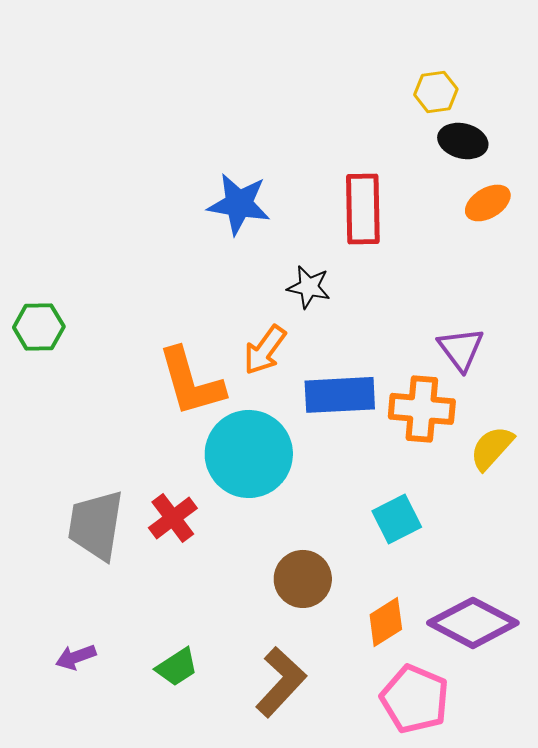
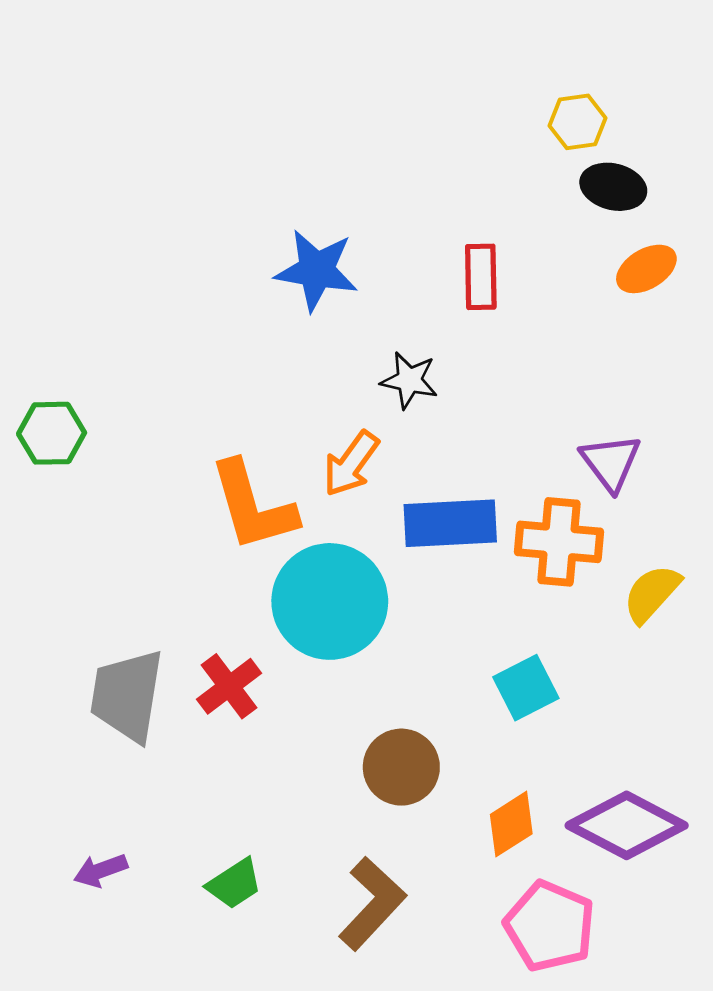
red rectangle: (363, 209) -> (481, 277), size x0.7

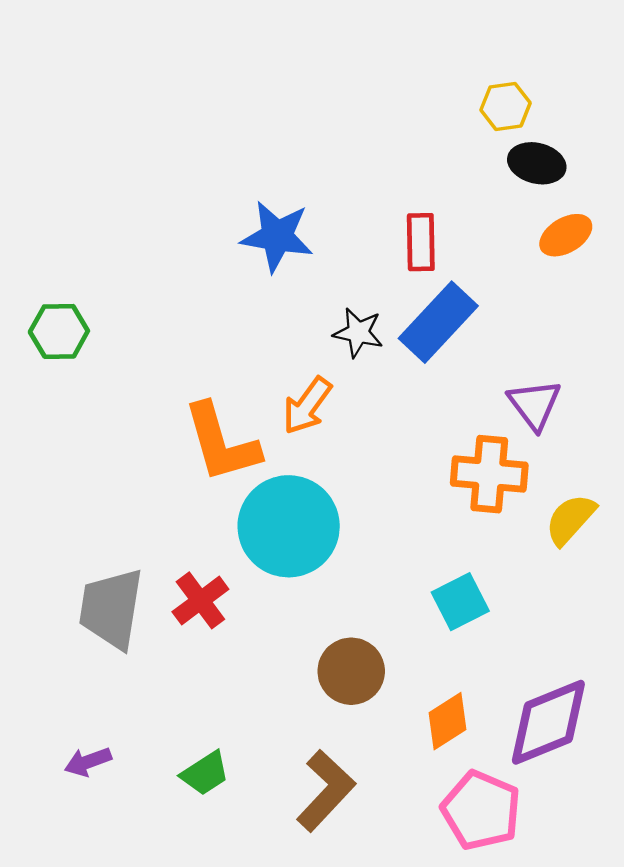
green hexagon: (52, 433) -> (59, 331), moved
blue rectangle: (450, 523) -> (438, 322), moved, turned -44
purple diamond: (627, 825) -> (548, 722), turned -50

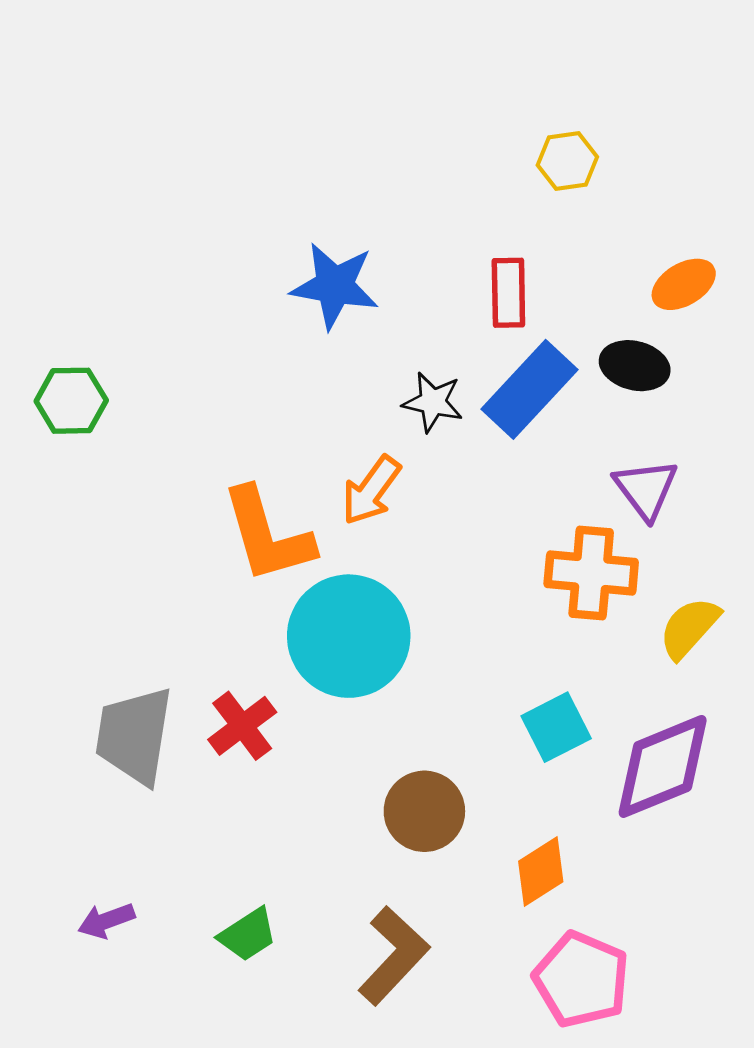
yellow hexagon: (505, 106) -> (567, 161), moved
black ellipse: (537, 163) -> (635, 366), moved
purple diamond: (548, 722) -> (663, 766), moved

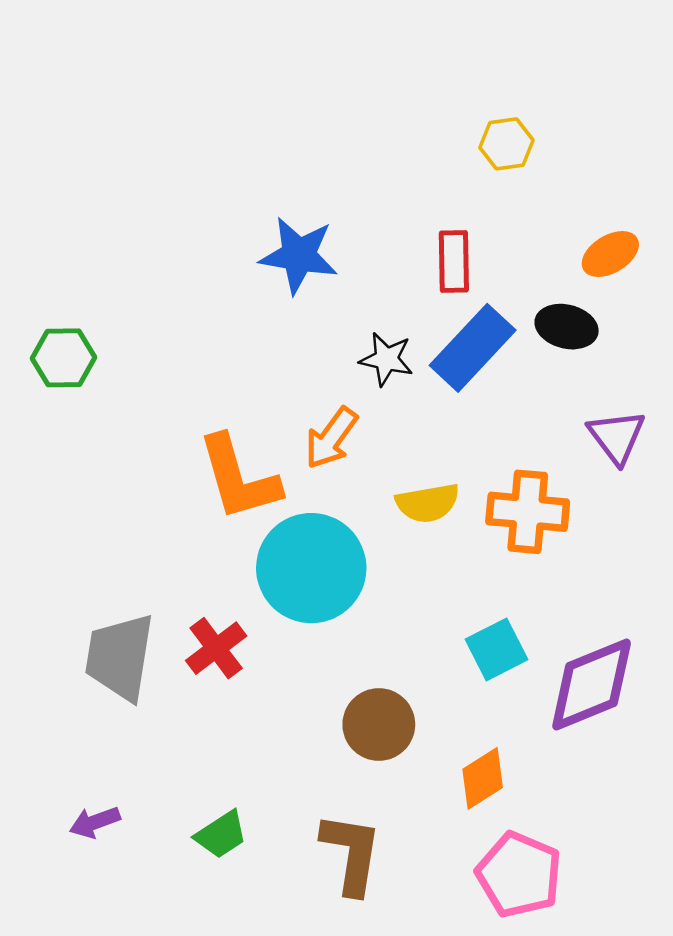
purple triangle: (646, 489) -> (617, 437), moved
yellow semicircle: (689, 628) -> (428, 503), moved, turned -142
brown L-shape: (394, 956) -> (351, 853), turned -34

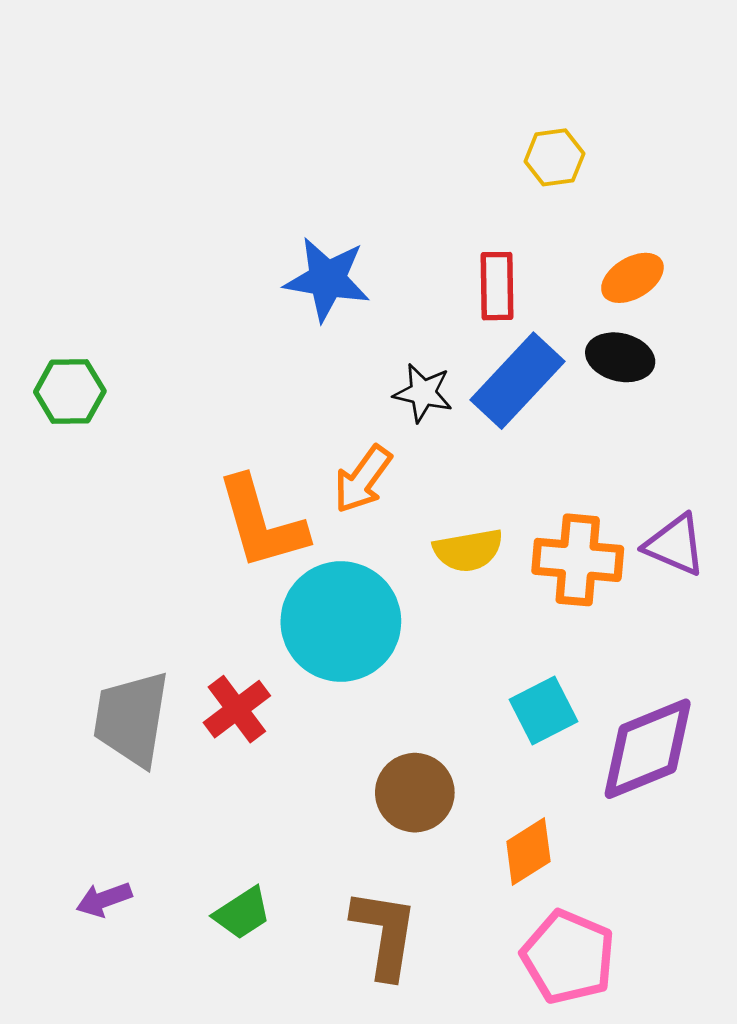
orange ellipse: (610, 254) -> (632, 278), moved
purple triangle: (617, 437) -> (675, 545), moved, turned -30

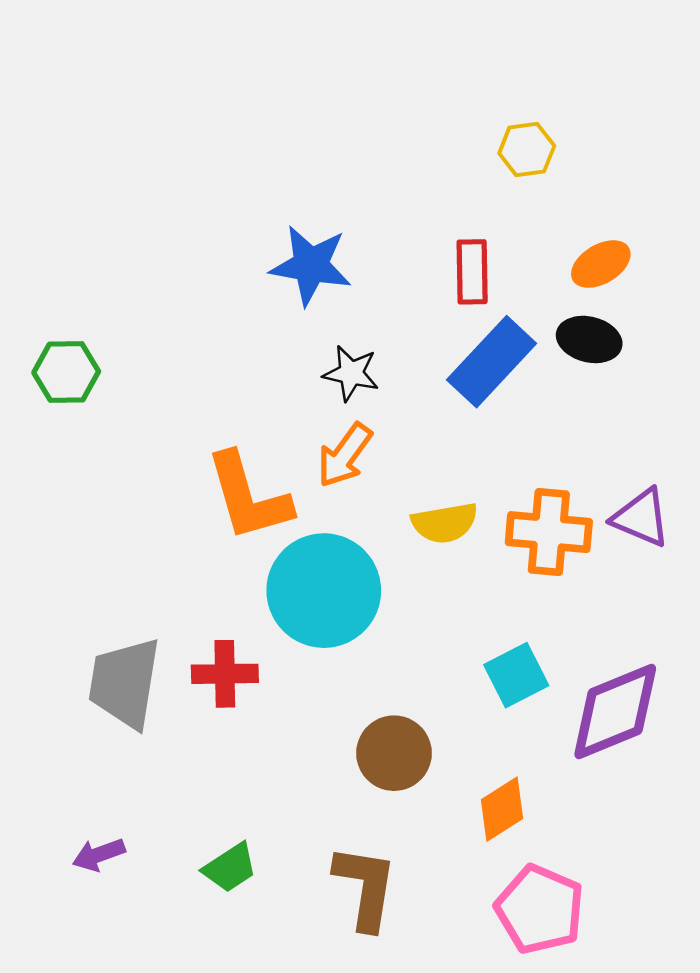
black star: (423, 393) -> (351, 373), moved
red cross: (237, 709) -> (225, 674), turned 36

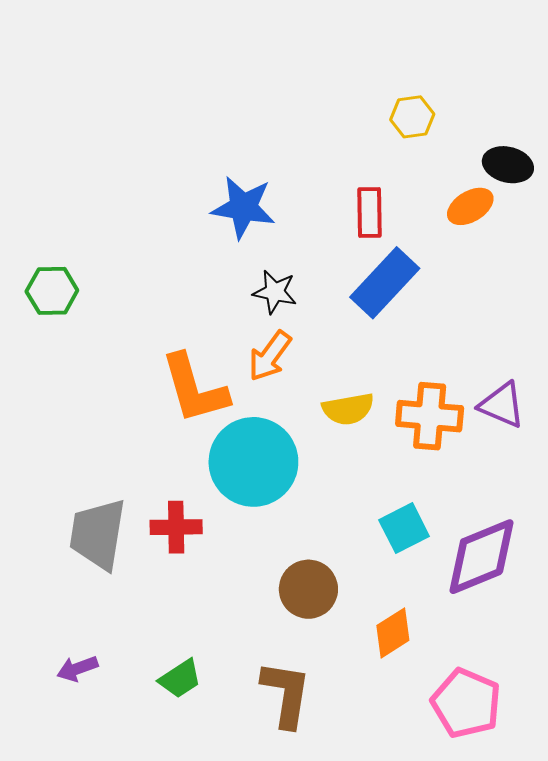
black ellipse: (589, 339) -> (508, 165), moved
pink pentagon: (540, 909) -> (466, 703), moved

